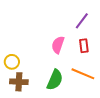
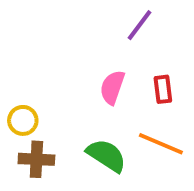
purple line: (82, 21) -> (140, 25), moved
green semicircle: (55, 80) -> (106, 155), turned -80

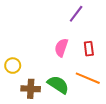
brown cross: (36, 159) -> (31, 89), moved

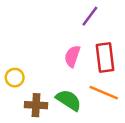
red rectangle: (89, 49) -> (105, 57), size x1.6

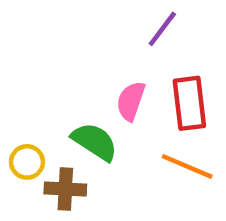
yellow circle: (15, 78) -> (27, 162), moved
green semicircle: (69, 100) -> (95, 142), moved

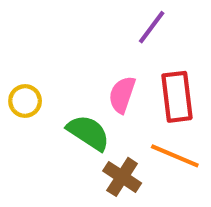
yellow circle: (27, 162) -> (25, 101), moved
brown cross: (65, 189) -> (122, 177), moved, turned 30

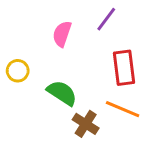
pink semicircle: (122, 95) -> (62, 34), moved

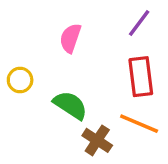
purple line: (106, 19) -> (139, 23), moved

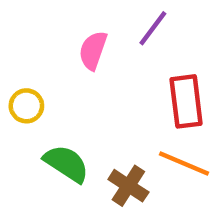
purple line: (139, 23) -> (153, 28), moved
green semicircle: (70, 105) -> (66, 164), moved

